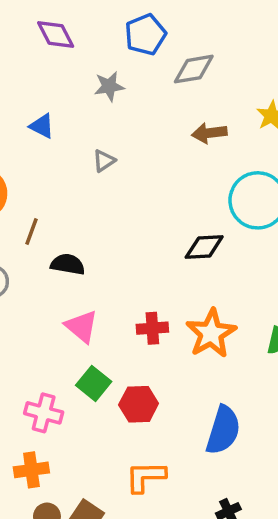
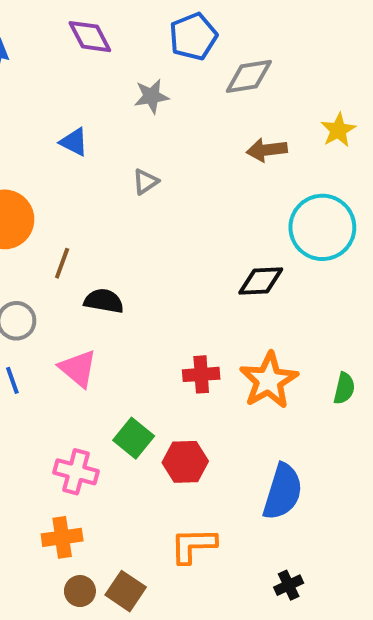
pink triangle: (82, 326) -> (78, 368), moved

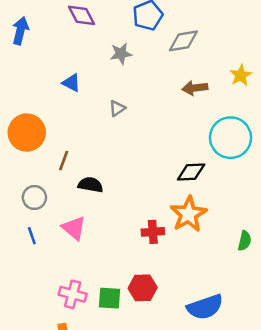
orange star: (269, 380) -> (188, 214), moved
green square: (134, 438) -> (110, 298), moved, turned -35
blue semicircle: (283, 492) -> (205, 307), turned 54

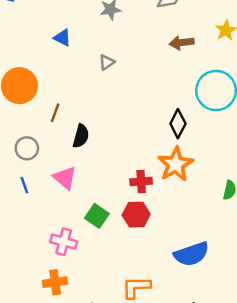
black diamond: (191, 172) -> (178, 124), turned -60
black semicircle: (90, 185) -> (81, 136), turned 95
red hexagon: (143, 288) -> (136, 215), moved
green square: (110, 298) -> (97, 216), moved, turned 30

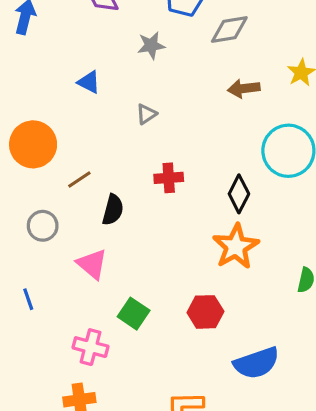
brown line: (55, 113) -> (79, 179), turned 36
red cross: (141, 181) -> (169, 178), moved
blue line: (24, 185) -> (28, 299), moved
red hexagon: (136, 215) -> (205, 312), moved

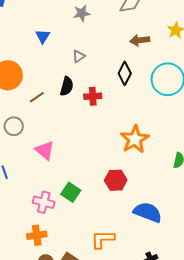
blue triangle: (89, 82) -> (43, 36), turned 35
black diamond: (239, 194) -> (125, 73), moved
black semicircle: (113, 210) -> (67, 86), moved
green square: (134, 314) -> (71, 192), moved
blue semicircle: (256, 363) -> (148, 212), turned -140

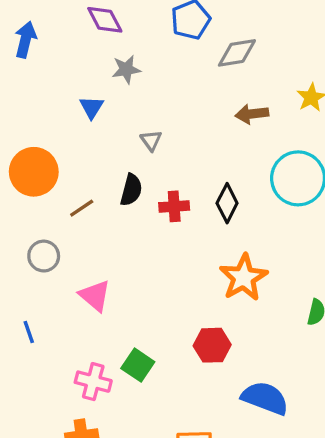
gray star: (82, 13) -> (126, 69), moved
gray triangle: (79, 56) -> (151, 140), turned -32
black diamond: (125, 73) -> (227, 203), moved

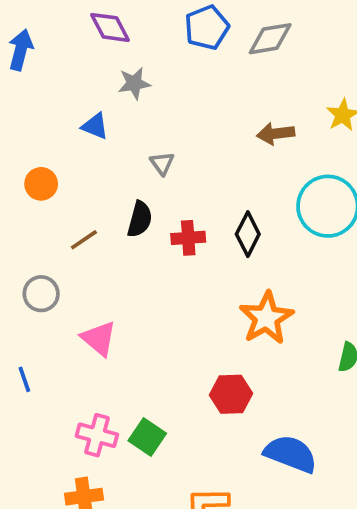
gray diamond: (237, 53) -> (270, 39), moved
blue triangle: (92, 107) -> (95, 126), turned -40
orange circle: (34, 172) -> (41, 184), moved, size x0.6
green square: (138, 365) -> (147, 437), moved

